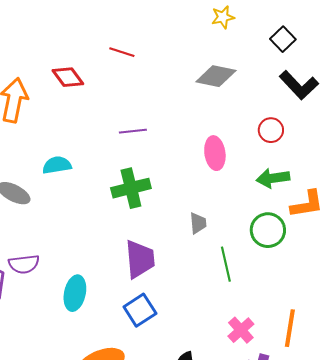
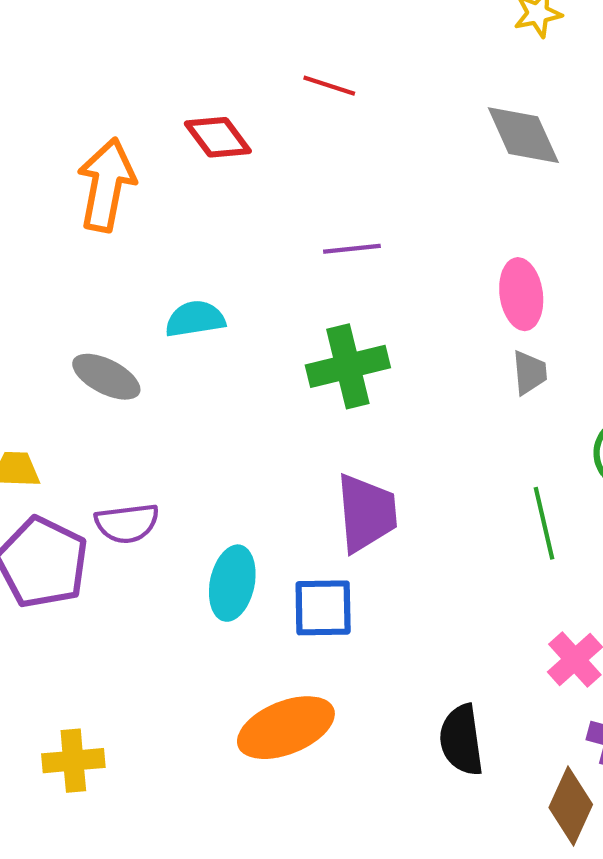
gray diamond: (216, 76) -> (523, 135), turned 54
gray trapezoid: (198, 223) -> (529, 373), moved
blue square: (140, 310) -> (323, 608), moved, turned 32

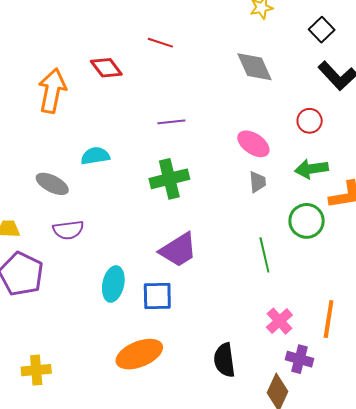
pink ellipse: (521, 294) -> (253, 144), turned -48
purple trapezoid: (366, 513) -> (178, 250), turned 63
purple semicircle: (127, 523) -> (68, 230), moved

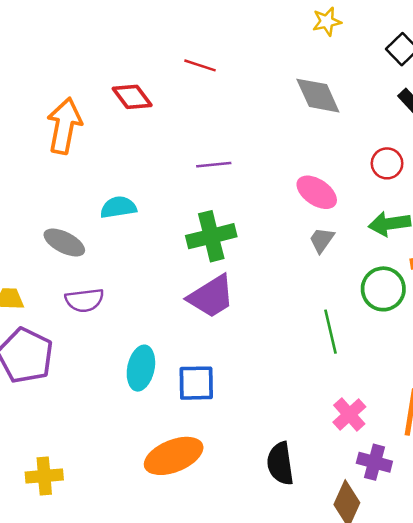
gray trapezoid: (257, 182) -> (322, 240), turned -140
purple trapezoid: (178, 250) -> (211, 296), moved

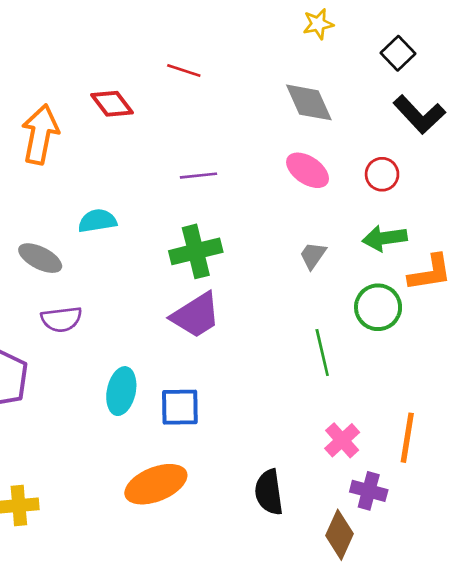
pink ellipse: (317, 192) -> (308, 170), moved

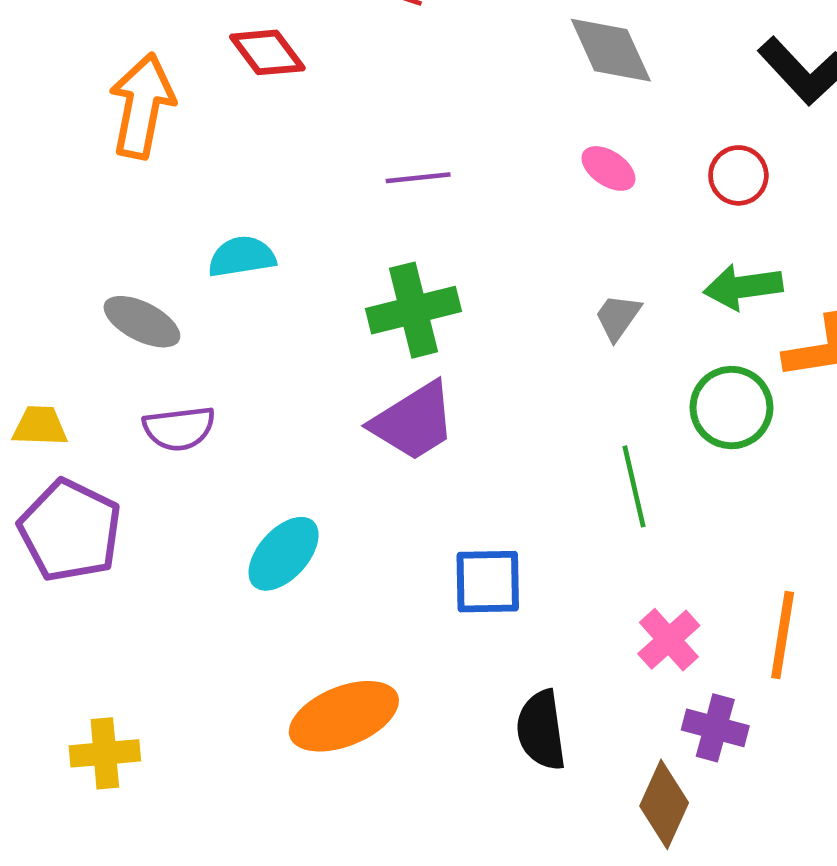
pink ellipse: (308, 170) -> (608, 168), size x0.7
cyan ellipse: (121, 391) -> (284, 554), turned 30
blue square: (180, 407) -> (488, 582), moved

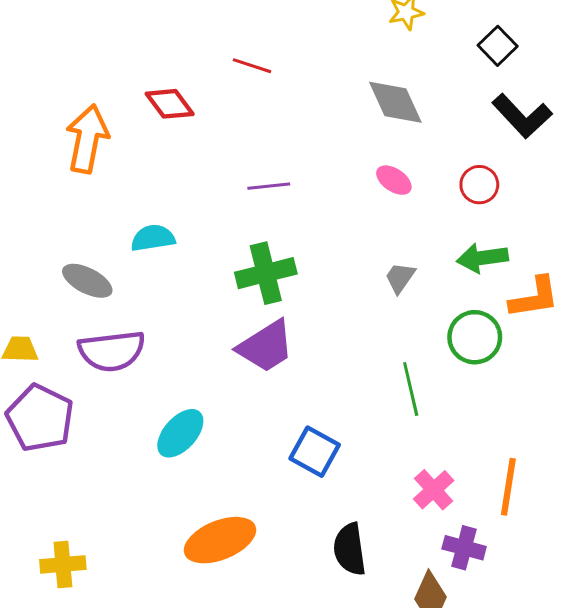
purple semicircle: (179, 428) -> (112, 351), size x1.4
blue square: (488, 582) -> (315, 452), turned 30

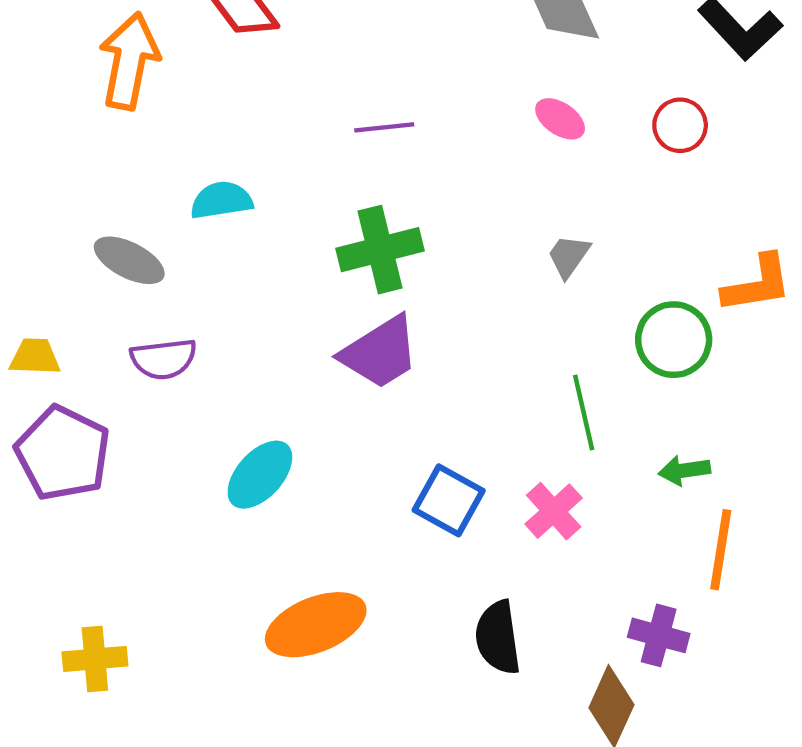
green arrow: (482, 258) -> (684, 470), moved, size x0.7
purple semicircle: (112, 351) -> (164, 359), size x0.7
pink cross: (434, 490) -> (554, 511), moved

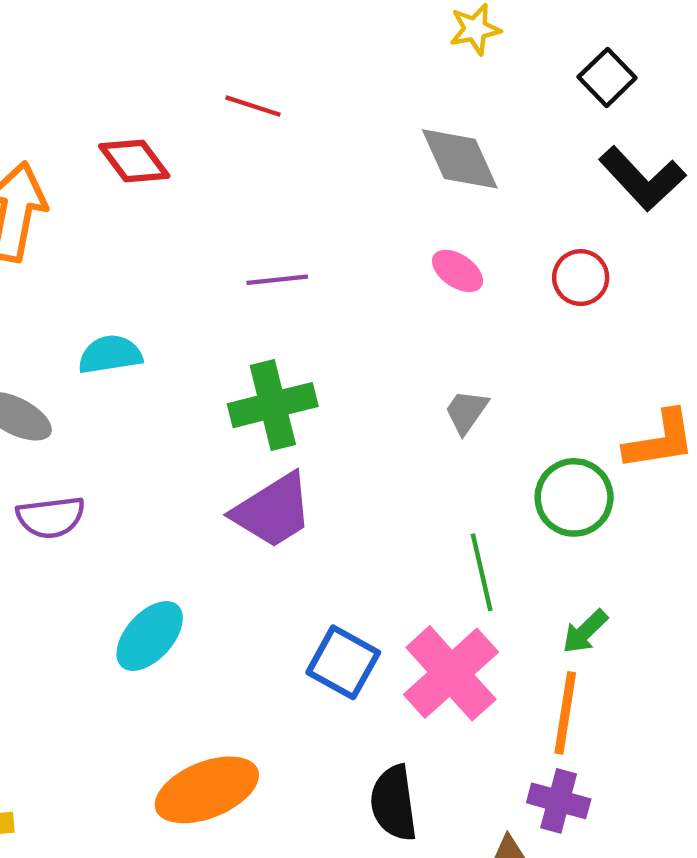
green arrow: (684, 470) -> (585, 632), turned -36
pink cross: (554, 511) -> (451, 673), size x1.6
orange line: (721, 550) -> (565, 713), moved

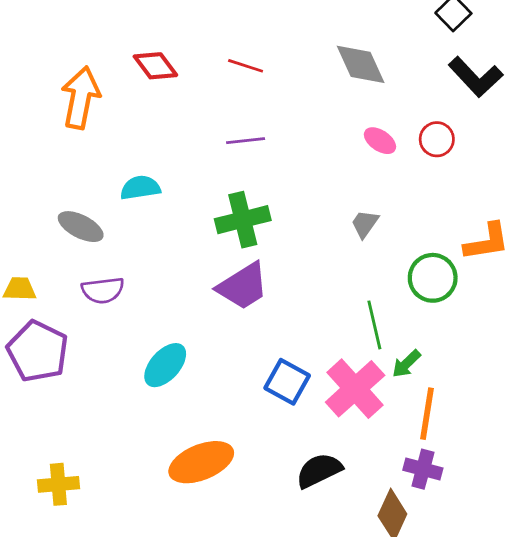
red line: (253, 106) -> (246, 66), moved
pink ellipse: (457, 271) -> (380, 141), moved
green arrow: (585, 632) -> (406, 364), moved
black semicircle: (394, 803) -> (319, 470), turned 72

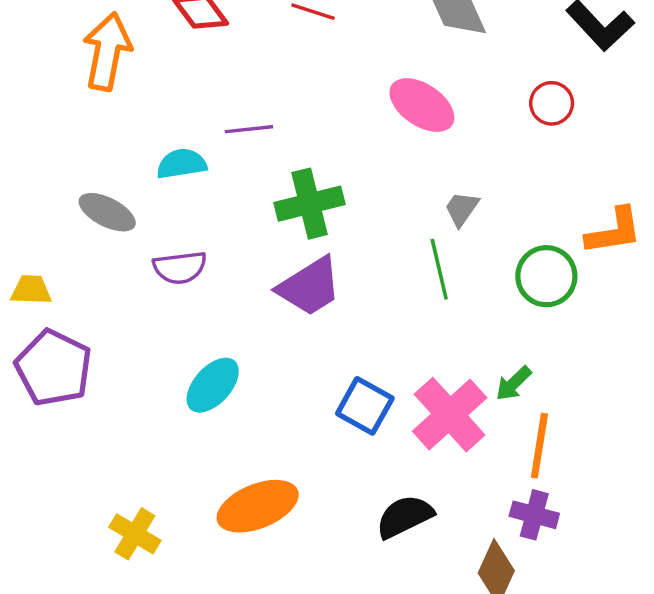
purple line: (246, 141) -> (249, 129), moved
pink ellipse: (380, 141) -> (422, 105), moved, size x1.6
purple semicircle: (103, 290) -> (180, 268), moved
green line: (374, 325) -> (439, 269), moved
yellow cross: (58, 484) -> (135, 534), moved, turned 36

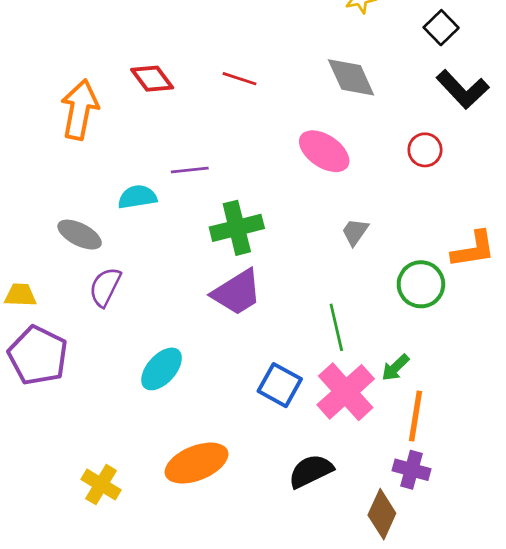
purple semicircle: (180, 268) -> (105, 287), moved, turned 123
green line: (439, 269) -> (336, 327), moved

